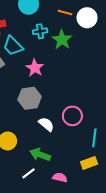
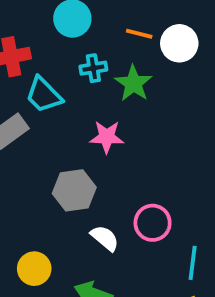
pink star: (35, 68) -> (107, 137), moved, turned -30

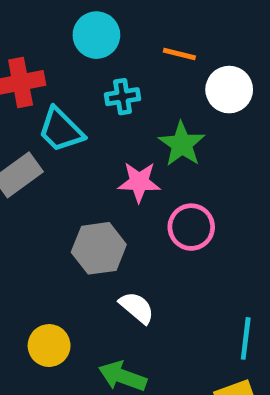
white circle: (179, 43) -> (229, 90), moved
green star: (133, 83) -> (182, 144), moved
pink circle: (153, 223) -> (191, 227), moved

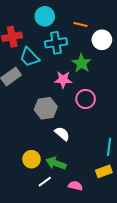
cyan cross: (123, 97) -> (56, 43), size x1.5
yellow circle: (49, 346) -> (31, 159), moved

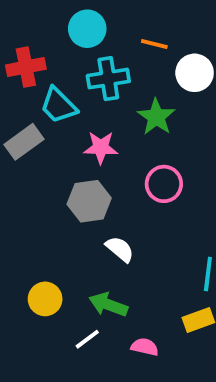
pink star: (63, 80) -> (101, 148), moved
yellow circle: (31, 159) -> (45, 299), moved

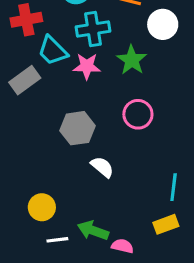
pink star: (101, 148) -> (87, 66), moved
green arrow: (108, 305) -> (93, 231), moved
white line: (87, 339) -> (57, 240), moved, turned 30

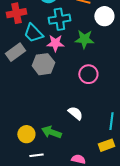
green star: (132, 60) -> (84, 39), turned -30
gray hexagon: (77, 128) -> (43, 64), moved
white semicircle: (102, 167) -> (75, 113), moved
green arrow: (93, 231) -> (51, 132), moved

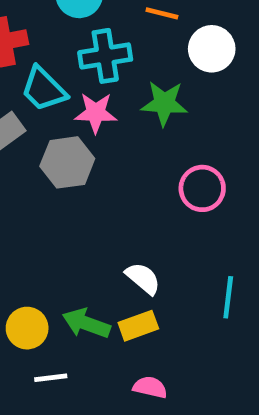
pink circle: (88, 74) -> (202, 188), moved
yellow rectangle: (106, 145) -> (138, 326), moved

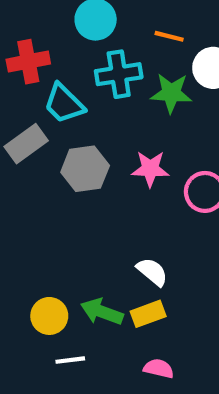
green star: (164, 103) -> (171, 93), moved
pink star: (96, 113) -> (150, 169), moved

